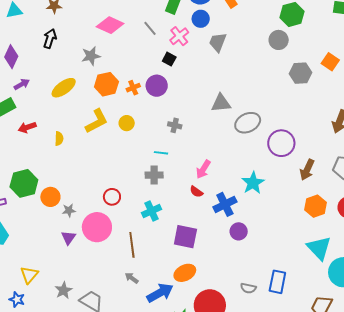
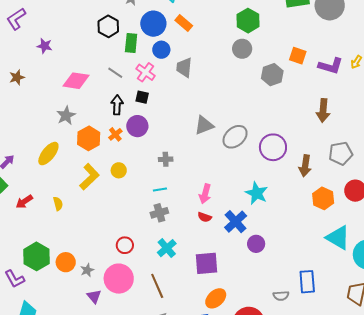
black arrow: (50, 38) -> (117, 105), moved

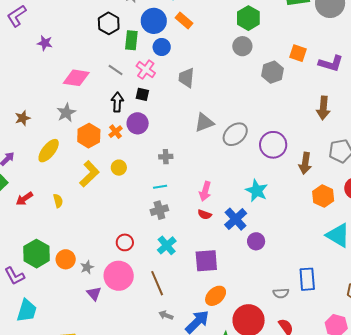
gray trapezoid: (184, 68) -> (186, 78), moved
brown star: (17, 77) -> (23, 118), moved

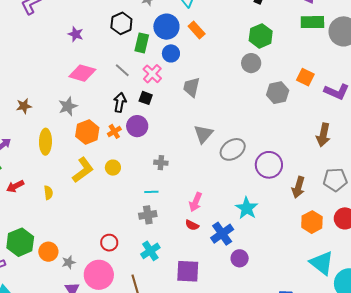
purple star: (45, 43) -> (76, 34), moved
gray triangle: (204, 123) -> (203, 134), turned -35
yellow ellipse: (49, 151) -> (45, 142), turned -45

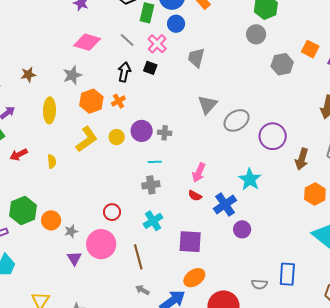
purple circle: (137, 126) -> (142, 131), moved

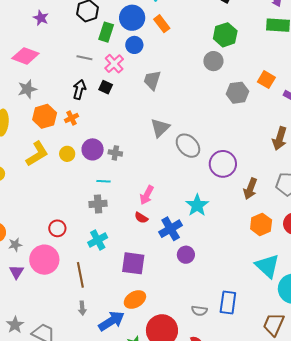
gray line: (127, 40) -> (84, 58), turned -35
pink diamond: (87, 42) -> (25, 56), moved
gray ellipse: (237, 120) -> (188, 146), turned 75
gray arrow: (142, 290) -> (82, 308), turned -128

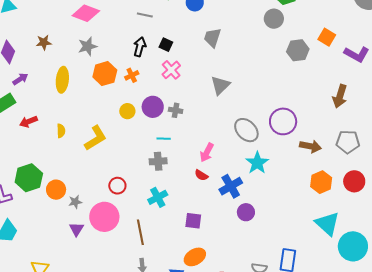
pink cross: (114, 64) -> (171, 70), moved
gray ellipse: (188, 146) -> (246, 130), moved
yellow L-shape: (37, 154) -> (96, 138), moved
brown arrow: (250, 189) -> (310, 146), turned -100
purple square: (133, 263) -> (193, 221), size x0.7

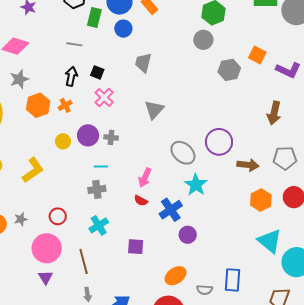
gray star: (75, 202) -> (21, 219), moved
purple triangle: (76, 229) -> (46, 277), moved
orange ellipse: (195, 257) -> (176, 276), moved

